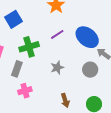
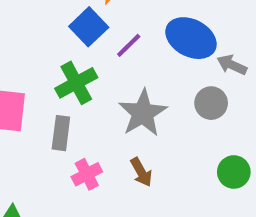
blue square: (13, 19) -> (89, 27), moved
gray star: (57, 68) -> (143, 113), size x1.6
brown arrow: (65, 100) -> (141, 172), moved

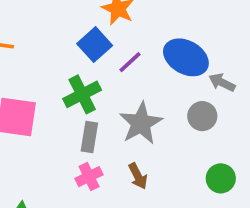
gray rectangle: (61, 133) -> (89, 137), moved

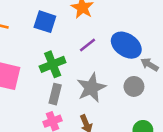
blue square: (95, 45) -> (45, 22), moved, turned -35

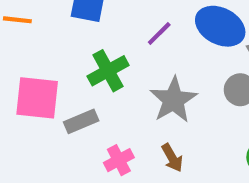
gray rectangle: (55, 94) -> (81, 121), moved, turned 60

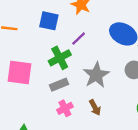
purple line: (159, 34) -> (79, 39), moved
gray rectangle: (81, 121) -> (59, 85), moved

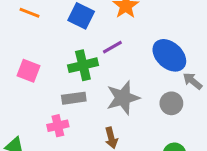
pink square: (20, 72) -> (29, 71), size x0.7
pink cross: (65, 108) -> (58, 126), moved

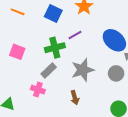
gray rectangle: (74, 98) -> (49, 70), turned -35
pink cross: (58, 126) -> (38, 90), turned 32

